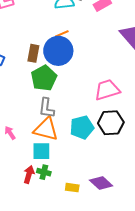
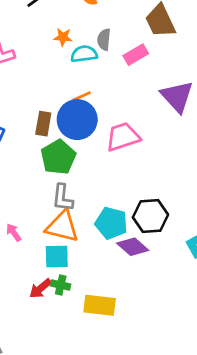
pink trapezoid: (107, 90) -> (123, 137), moved
cyan pentagon: (82, 127) -> (111, 223), turned 30
red arrow: (29, 174) -> (40, 289), turned -144
purple diamond: (101, 183) -> (133, 247), moved
yellow rectangle: (72, 188) -> (100, 305), size x1.6

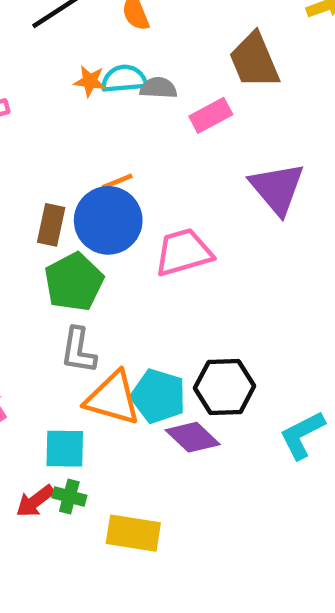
gray semicircle: (104, 40) -> (158, 88), turned 85
cyan semicircle: (84, 54) -> (124, 79), moved
orange triangle: (62, 226) -> (113, 398), moved

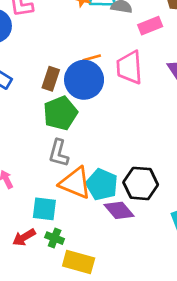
pink trapezoid: (183, 252) -> (129, 67), moved, turned -84
green cross: (69, 497) -> (55, 238), moved

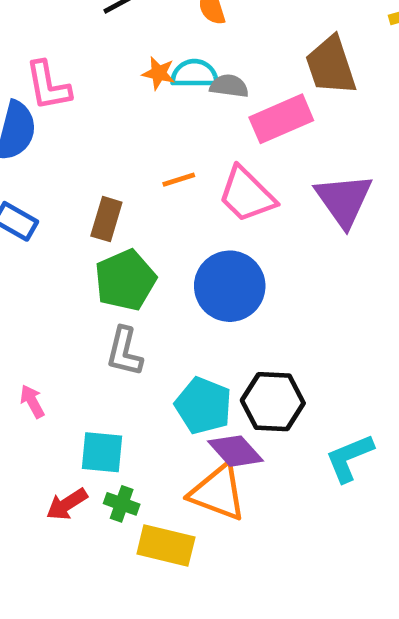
pink rectangle: (150, 26) -> (281, 119), size x1.4
pink trapezoid: (129, 67) -> (247, 195), turned -40
blue circle: (84, 80) -> (230, 286), moved
orange triangle: (75, 183) -> (218, 493), moved

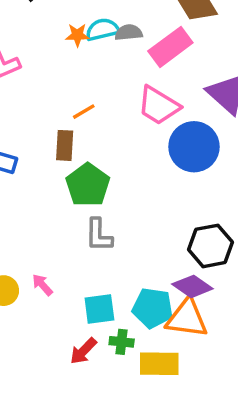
orange line: (179, 180) -> (84, 112), moved
blue circle: (230, 286) -> (194, 147), moved
cyan pentagon: (203, 406) -> (153, 308), moved

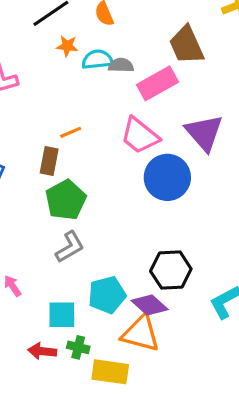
orange star: (77, 35) -> (67, 46), moved
gray L-shape: (99, 235) -> (70, 247), turned -128
cyan pentagon: (153, 308) -> (107, 295), moved, turned -30
red arrow: (83, 351) -> (42, 351), turned 44

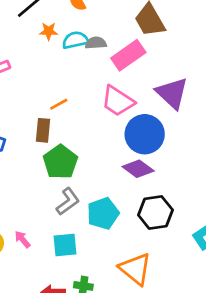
cyan pentagon: (107, 295) -> (103, 213), moved
purple diamond: (150, 305) -> (138, 169), moved
cyan square: (62, 315) -> (65, 245), moved
orange triangle: (141, 333) -> (135, 269), turned 30

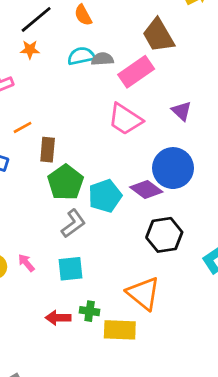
orange star: (49, 31) -> (30, 50), moved
purple triangle: (172, 93) -> (182, 111), size x0.6
orange line: (59, 104) -> (23, 127), moved
blue circle: (145, 134) -> (173, 168), moved
cyan pentagon: (103, 213) -> (105, 196), moved

